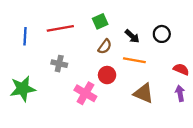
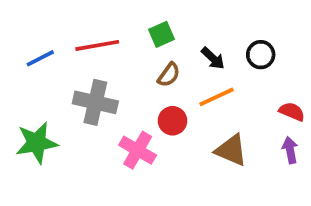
blue line: (25, 36) -> (40, 58), turned 60
orange line: (134, 60) -> (217, 97), turned -35
gray cross: (59, 64) -> (95, 102), size x1.6

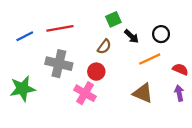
green square: (161, 34) -> (113, 19), moved
orange line: (217, 97) -> (150, 59), moved
red circle: (173, 121) -> (96, 72), moved

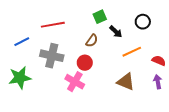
black circle: (161, 34) -> (143, 22), moved
blue line: (25, 36) -> (22, 42), moved

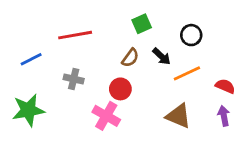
black circle: (143, 22) -> (191, 35), moved
black arrow: (116, 32) -> (161, 56), moved
gray cross: (52, 56) -> (74, 79), size x0.6

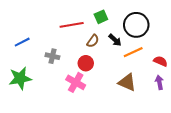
red line: (75, 35) -> (72, 25), moved
black circle: (191, 35) -> (136, 25), size x1.6

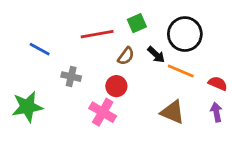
blue line: (22, 42) -> (40, 49), moved, turned 56
orange line: (133, 52) -> (181, 71), turned 48

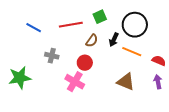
blue line: (40, 49) -> (34, 28), moved
black arrow: (156, 55) -> (114, 40), turned 72

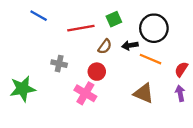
blue line: (34, 28) -> (39, 16), moved
black arrow: (114, 40) -> (130, 45), turned 56
red semicircle: (159, 61) -> (181, 69), turned -80

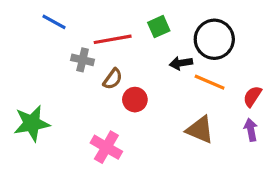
brown semicircle: (105, 46) -> (113, 79), moved
gray cross: (59, 64) -> (83, 60), moved
pink cross: (85, 93) -> (106, 147), moved

